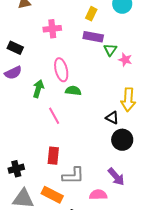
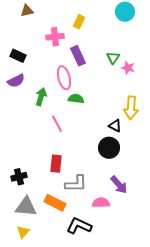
yellow rectangle: (91, 14) -> (79, 22), moved
purple rectangle: (93, 37) -> (78, 56), moved, turned 54
black circle: (122, 140) -> (109, 148), moved

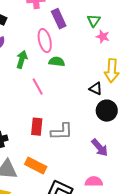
pink star: (128, 68) -> (103, 37), moved
black circle: (109, 148) -> (107, 111), moved
gray L-shape: (76, 184) -> (62, 132), moved
pink semicircle: (101, 203) -> (94, 182), moved

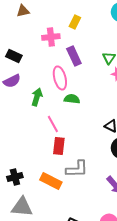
red rectangle: (37, 127) -> (59, 146), moved
orange rectangle: (36, 166) -> (51, 181), moved

